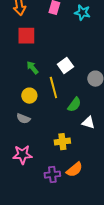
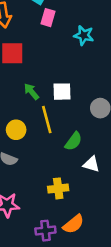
cyan star: (82, 13) -> (84, 35), moved
white square: (65, 66) -> (62, 92), turned 35
green arrow: (32, 68) -> (31, 92), moved

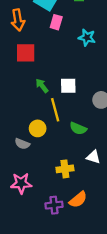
yellow circle: (16, 130) -> (38, 128), moved
green semicircle: (73, 141) -> (78, 128), turned 77
white triangle: (91, 164) -> (93, 157), moved

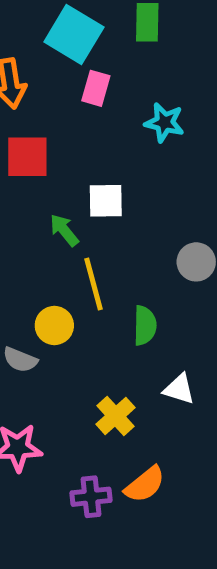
white square: (68, 86) -> (106, 201), moved
green semicircle: (78, 128) -> (145, 325), turned -112
yellow cross: (65, 169) -> (115, 416), turned -35

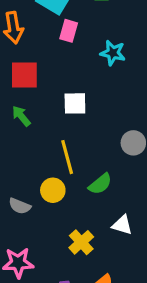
green arrow: (64, 230) -> (21, 116), moved
yellow circle: (54, 325) -> (53, 190), moved
green semicircle: (145, 325) -> (100, 184), turned 50

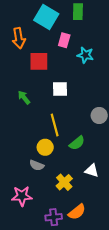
pink rectangle: (69, 31) -> (64, 40), moved
red square: (24, 75) -> (39, 61), moved
gray semicircle: (20, 206) -> (37, 165), moved

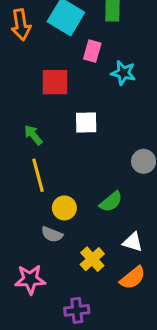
orange arrow: (19, 38) -> (21, 25), moved
yellow line: (55, 125) -> (38, 175), moved
orange semicircle: (77, 212) -> (133, 278), moved

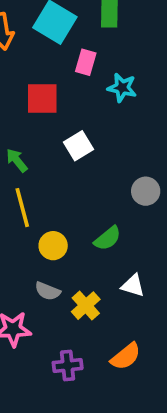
white square: (86, 123) -> (78, 146), turned -30
gray semicircle: (52, 234) -> (48, 291), moved
orange semicircle: (133, 278) -> (126, 356), moved

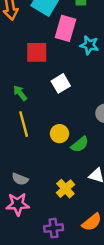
pink rectangle: (86, 62) -> (65, 28), size x1.5
yellow circle: (53, 246) -> (59, 134), moved
gray semicircle: (48, 291) -> (20, 179), moved

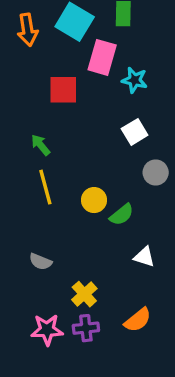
white square: (61, 83) -> (135, 132), moved
yellow cross: (65, 189) -> (84, 294), moved
pink star: (18, 204) -> (47, 330), moved

